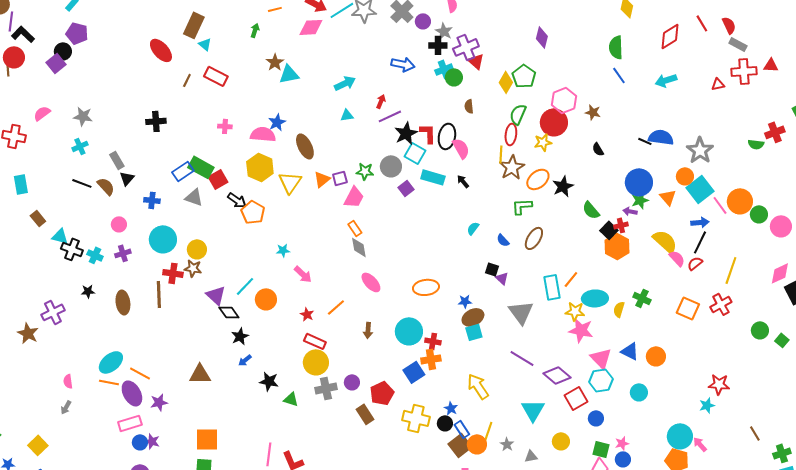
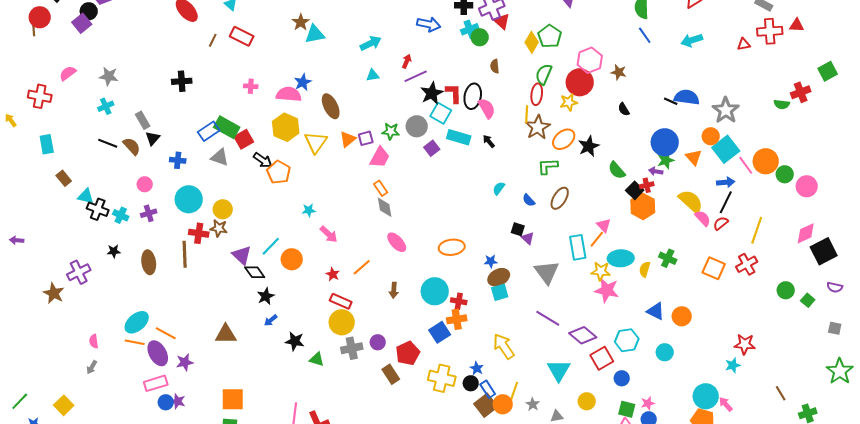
pink triangle: (601, 358) -> (604, 225), moved, size x0.7

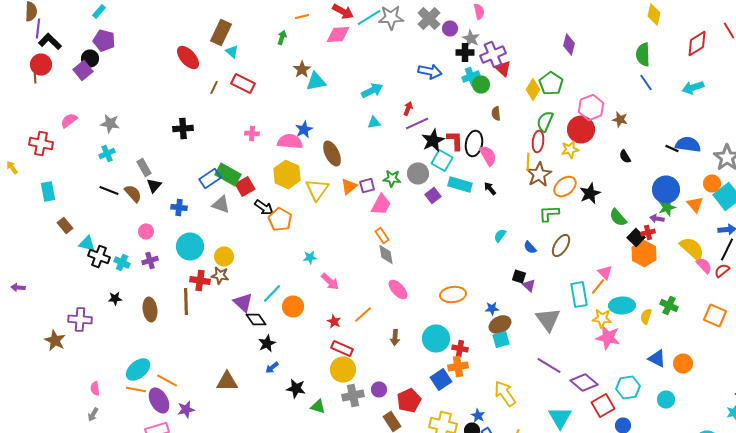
purple cross: (79, 272) -> (80, 320), turned 30

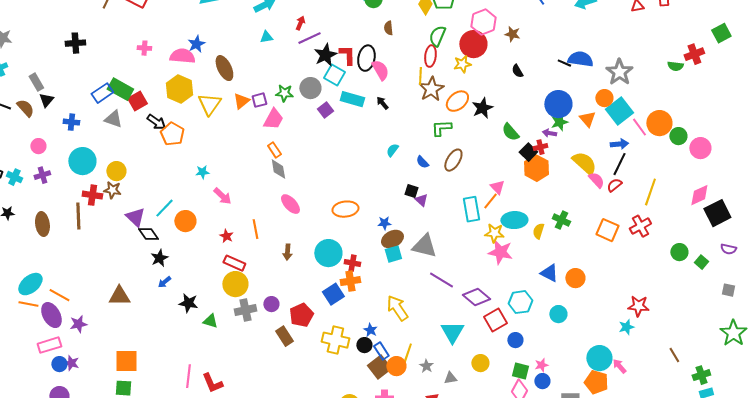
orange line: (363, 314) -> (255, 229), turned -60
gray triangle: (548, 320) -> (424, 246), moved, turned -40

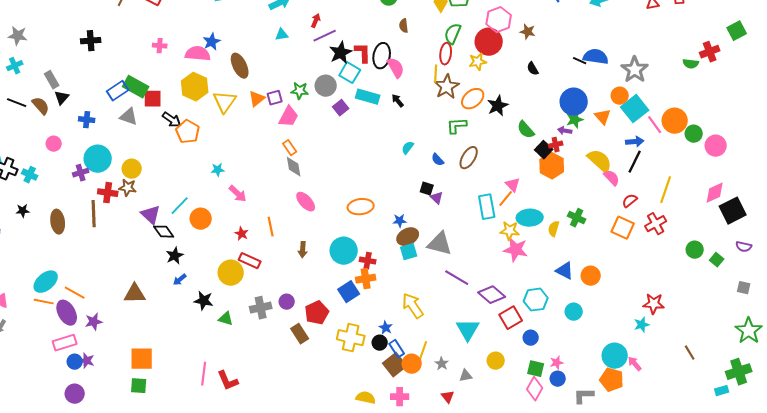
red square: (137, 101) -> (153, 99), turned 30
purple cross: (42, 175) -> (81, 173), moved
red semicircle: (614, 185) -> (630, 201), moved
yellow circle: (235, 284) -> (231, 273), moved
green cross: (701, 375) -> (739, 372), moved, size x1.4

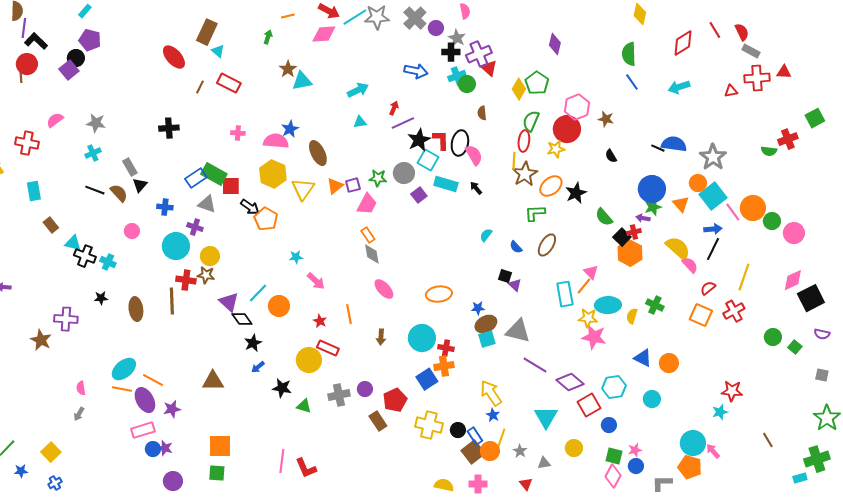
purple cross: (81, 173) -> (195, 227), moved, turned 35
blue star: (386, 328) -> (493, 415), moved
purple circle: (75, 394) -> (173, 481), moved

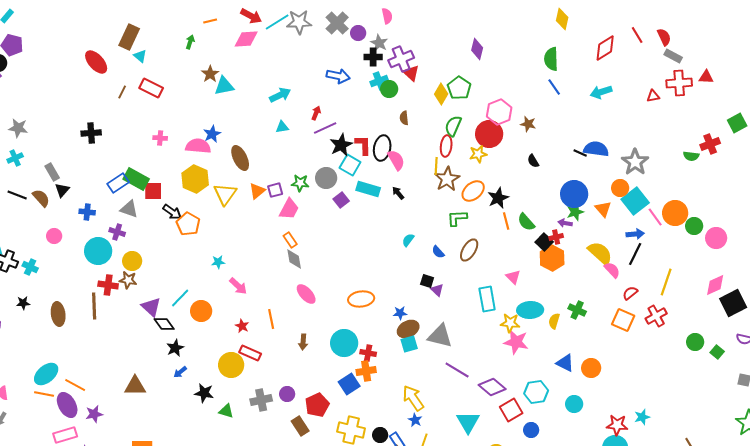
orange line: (584, 286) -> (506, 221), moved, turned -54
red star: (732, 391) -> (617, 425), moved

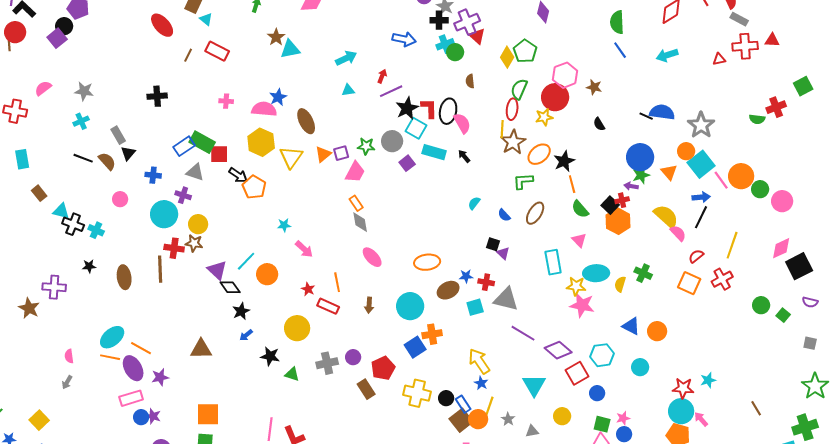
green semicircle: (526, 222) -> (580, 209), moved
brown ellipse: (408, 329) -> (448, 290), moved
red rectangle: (250, 353) -> (328, 306), moved
red cross: (368, 353) -> (486, 282), moved

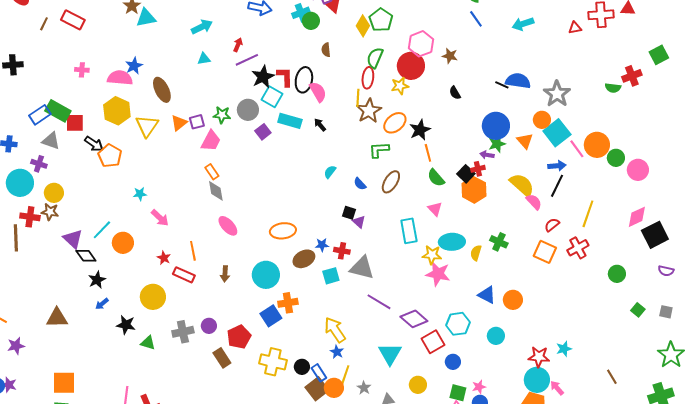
green square: (783, 315) -> (638, 310), moved

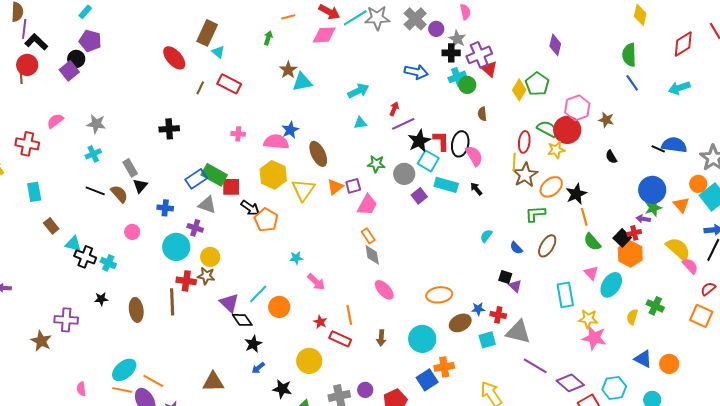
green semicircle: (375, 58) -> (547, 129), moved, turned 95
green star: (222, 115) -> (376, 164), moved
cyan ellipse: (452, 242) -> (611, 285), moved, turned -55

